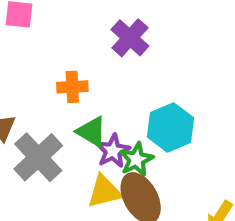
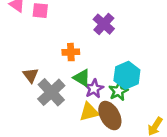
green star: (136, 159) -> (118, 91), moved

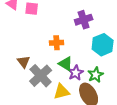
purple cross: (104, 24) -> (84, 20), turned 30
cyan hexagon: (127, 75) -> (103, 45), moved
yellow triangle: (89, 112) -> (62, 92), moved

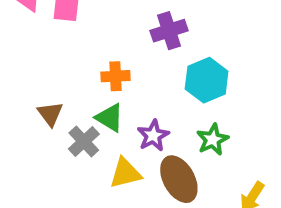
green triangle: (66, 64) -> (110, 118), moved
green star: (96, 75) -> (213, 140), moved
gray cross: (41, 76) -> (84, 142), size x0.7

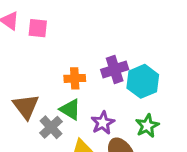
purple cross: (169, 31) -> (115, 70), moved
brown triangle: (50, 114) -> (26, 107), size x1.4

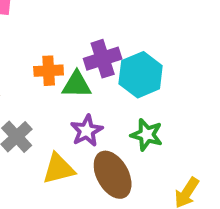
green triangle: (70, 109) -> (77, 85), moved, turned -30
green star: (147, 126) -> (147, 135), turned -30

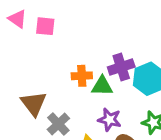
purple star: (87, 131) -> (110, 120), turned -30

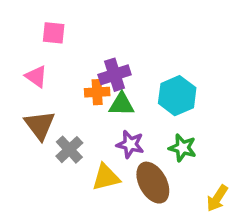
pink triangle: (18, 19) -> (36, 76), moved
purple cross: (121, 67) -> (115, 75), moved

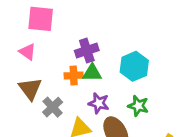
pink square: (54, 33) -> (41, 19), size x1.5
orange cross: (97, 92) -> (74, 76), moved

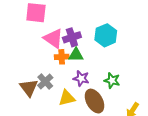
pink triangle: (28, 52) -> (53, 38), moved, size x1.5
cyan hexagon: (134, 66) -> (106, 35), moved
brown triangle: (30, 89) -> (29, 88), moved

